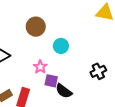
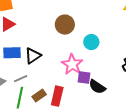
pink star: (40, 67) -> (72, 64), size x1.5

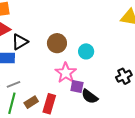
brown circle: (65, 25) -> (57, 43), moved
black triangle: (33, 56) -> (20, 42), moved

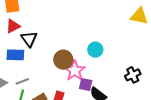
black triangle: (20, 42) -> (29, 39), turned -36
brown circle: (57, 43) -> (63, 60), moved

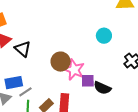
cyan circle: (95, 50) -> (104, 36), moved
blue rectangle: (15, 55) -> (14, 83), moved

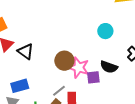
black semicircle: (102, 88) -> (109, 67), moved
gray line: (25, 92) -> (59, 91), moved

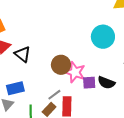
cyan circle: (105, 31) -> (103, 37), size x1.5
black semicircle: (109, 67) -> (106, 83), moved

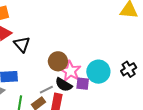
cyan circle: (103, 37) -> (98, 72), moved
black semicircle: (106, 83) -> (64, 85), moved

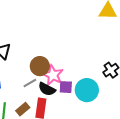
cyan circle: (98, 72) -> (87, 90), moved
gray line: (46, 90) -> (30, 83), moved

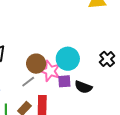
black semicircle: (47, 89) -> (83, 87), moved
cyan circle: (87, 90) -> (68, 59), moved

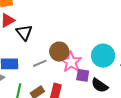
cyan circle: (68, 59) -> (103, 56), moved
gray line: (28, 82) -> (40, 63), moved

